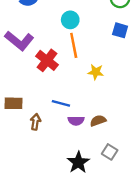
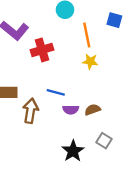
orange line: (74, 45) -> (87, 35), moved
red cross: (47, 60) -> (42, 50), turned 35
brown arrow: (35, 122) -> (31, 111), size x1.5

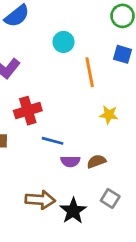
red cross: (42, 50) -> (28, 111), moved
yellow star: (90, 61) -> (109, 115), moved
brown arrow: (31, 111) -> (40, 200), moved, turned 85

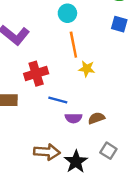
orange line: (90, 72) -> (73, 45), moved
yellow star: (109, 115) -> (87, 69), moved

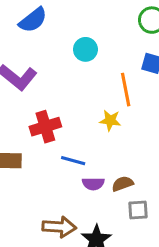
orange line: (73, 45) -> (126, 90), moved
gray square: (108, 151) -> (138, 210), moved, turned -35

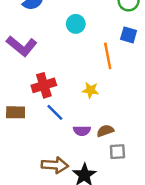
yellow star: (110, 120) -> (90, 90), moved
blue line: (73, 161) -> (55, 112), moved, turned 30

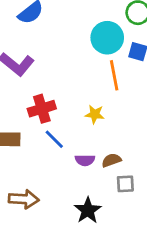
cyan circle: (76, 24) -> (107, 38), moved, size x1.5
brown arrow: (55, 165) -> (24, 199), moved

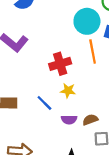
red cross: (42, 109) -> (60, 64), moved
yellow star: (95, 114) -> (68, 91), moved

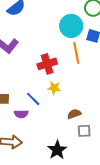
purple semicircle: (69, 120) -> (21, 114), moved

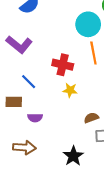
red cross: (47, 64) -> (63, 65), turned 30
blue line: (33, 99) -> (29, 82), moved

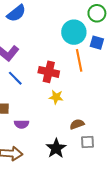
blue line: (29, 82) -> (15, 78), moved
black star: (73, 156) -> (56, 148), moved

